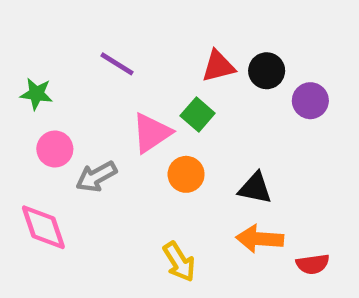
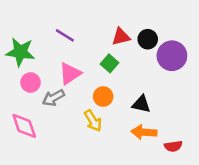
green star: (36, 94) -> (20, 52), size x1.6
purple circle: (310, 101) -> (172, 56), size x1.5
pink triangle: (152, 133) -> (70, 74), moved
yellow arrow: (179, 262) -> (93, 121), moved

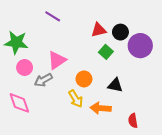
purple line: (65, 35) -> (53, 16), moved
green square: (110, 63) -> (106, 52), moved
orange arrow: (144, 132) -> (101, 108), moved
red semicircle: (173, 146) -> (133, 121), moved, turned 88

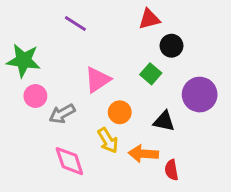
red triangle: (99, 30) -> (149, 19), moved
purple circle: (140, 46) -> (200, 95), moved
pink triangle: (57, 60) -> (98, 80), moved
pink diamond: (19, 103) -> (69, 161), moved
red semicircle: (133, 121) -> (171, 170), moved

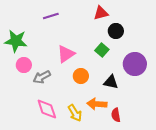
purple line: (75, 24) -> (51, 16), turned -49
yellow arrow: (108, 140) -> (75, 113), moved

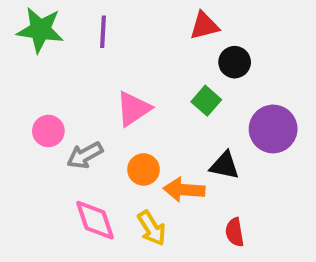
purple line: (51, 16) -> (103, 32), turned -70
green star: (16, 41) -> (40, 30), moved
orange circle: (81, 76) -> (144, 169), moved
orange arrow: (97, 104) -> (184, 190), moved

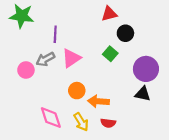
purple line: (103, 32) -> (55, 34), moved
gray arrow: (85, 155) -> (45, 59), moved
black triangle: (225, 165) -> (143, 94), moved
red semicircle: (235, 232) -> (108, 123), moved, turned -72

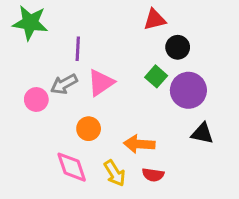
purple circle: (146, 69) -> (188, 90), moved
orange circle: (77, 91) -> (89, 129), moved

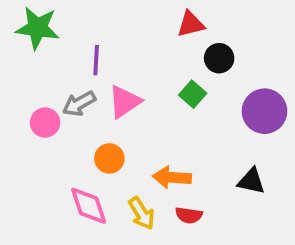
purple circle: (188, 90) -> (265, 111), moved
black triangle: (202, 133) -> (251, 181), moved

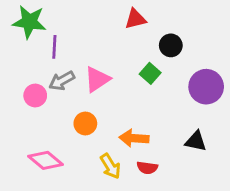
red triangle: (191, 24) -> (135, 19), moved
purple line: (96, 60) -> (54, 47), moved
pink diamond: (89, 206) -> (46, 160), moved, turned -32

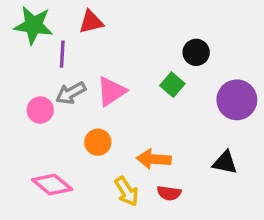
red triangle: (135, 19) -> (91, 22), moved

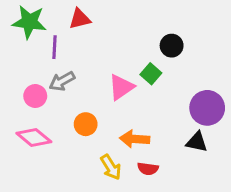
pink triangle: (111, 91) -> (121, 87), moved
purple circle: (237, 100) -> (207, 108), moved
pink diamond: (52, 185) -> (34, 137), moved

